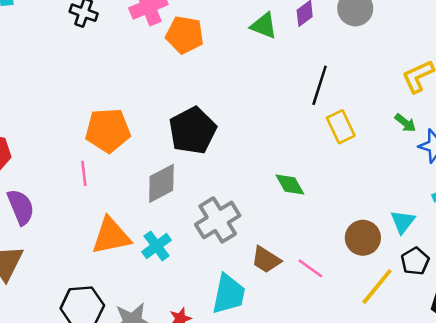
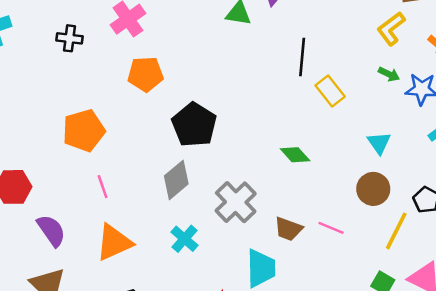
orange pentagon: (185, 35) -> (145, 74), moved
orange pentagon: (108, 130) -> (84, 131), moved
cyan triangle: (403, 222) -> (379, 143), moved
orange triangle: (111, 236) -> (114, 242), moved

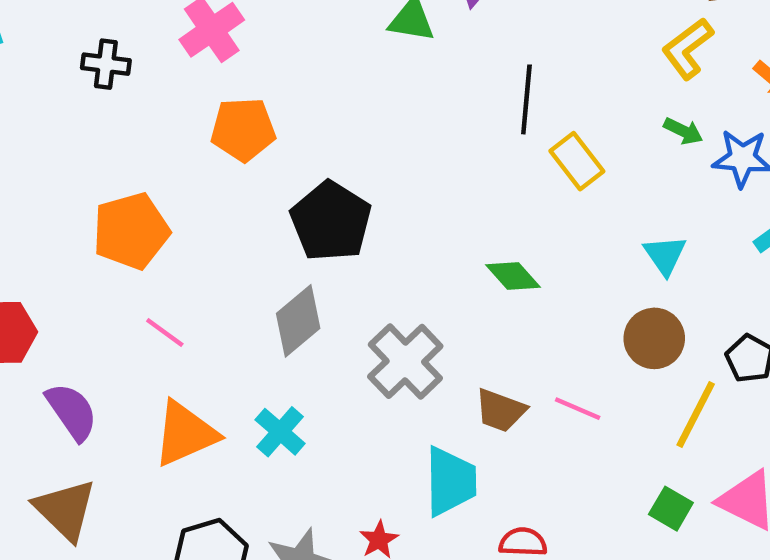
pink line: (103, 187) -> (165, 332), turned -35
cyan cross: (185, 239) -> (280, 432), moved

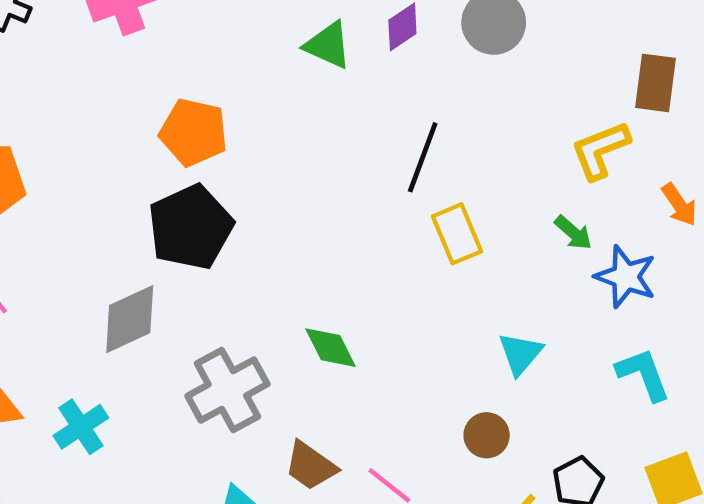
orange pentagon: (243, 129) -> (194, 132), moved
green diamond: (513, 276) -> (331, 348), moved
brown circle: (654, 338) -> (487, 435), size x0.7

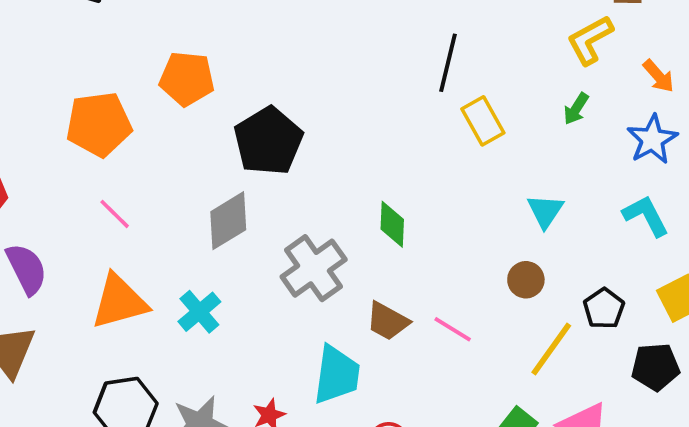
orange pentagon: (194, 132) -> (187, 79), moved
green arrow: (573, 233) -> (576, 109), turned 88
blue star: (626, 277) -> (652, 139), moved, turned 30
green diamond: (331, 348) -> (392, 224), turned 36

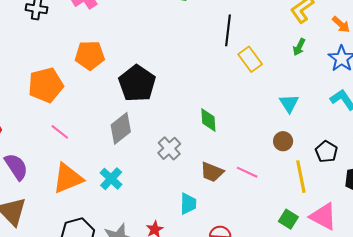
gray cross: (314, 268) -> (169, 148), size x0.7
yellow line: (551, 349) -> (301, 177), turned -40
cyan trapezoid: (337, 375) -> (188, 204), size x0.7

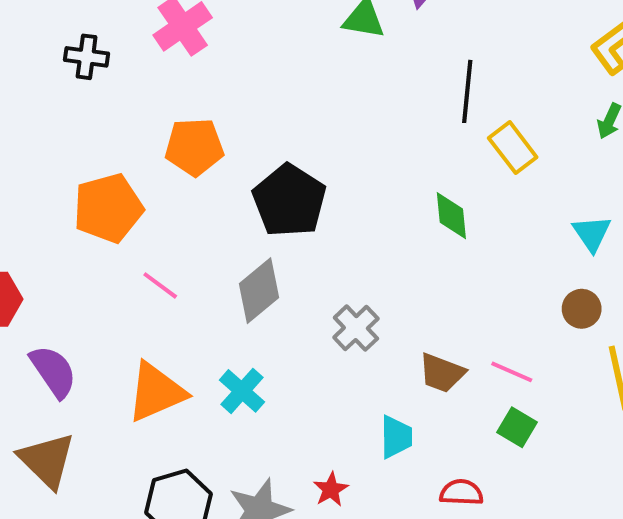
green diamond: (208, 120) -> (451, 216), moved
pink line: (60, 132) -> (160, 285), moved
green square: (288, 219) -> (517, 427), moved

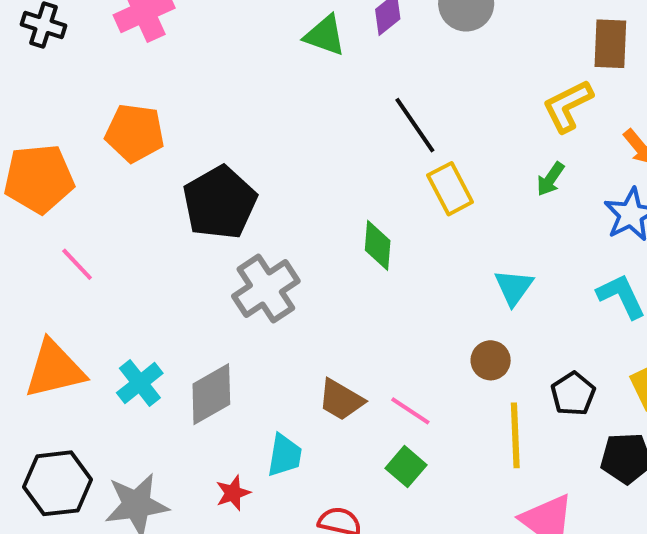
black line: (467, 91) -> (415, 125), turned -50
gray diamond: (259, 291) -> (211, 394), moved
gray cross: (356, 328) -> (266, 289), moved, size x1.4
red star: (331, 489) -> (233, 493), moved

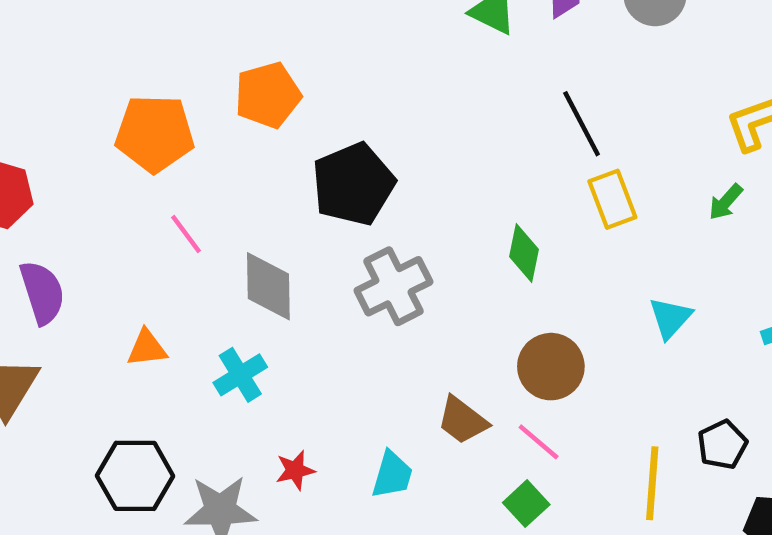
orange pentagon: (135, 133) -> (268, 95), turned -30
brown circle: (491, 360) -> (551, 367), moved, size x1.5
orange triangle: (54, 369) -> (147, 348), size x0.6
gray diamond: (211, 394) -> (268, 286), moved, turned -68
red star: (233, 493) -> (295, 470), moved

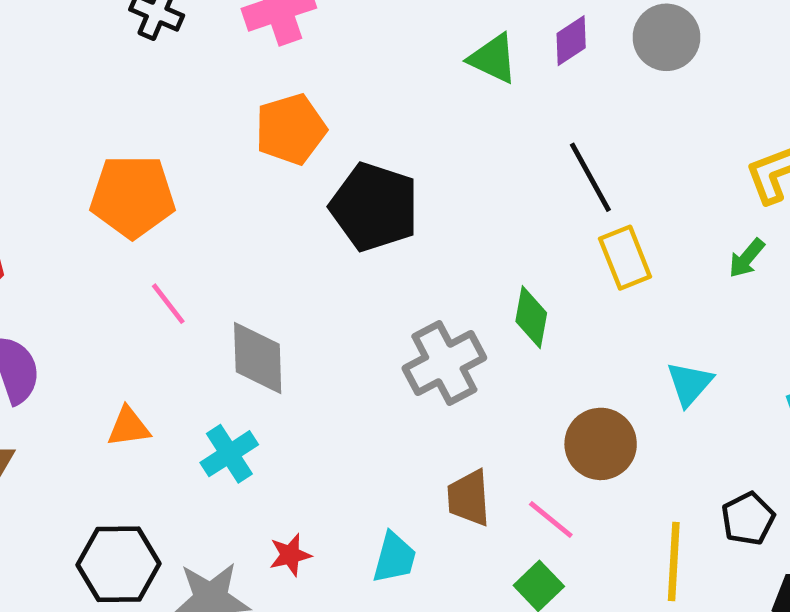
orange pentagon: (268, 95) -> (291, 129), moved
black pentagon: (353, 184) -> (374, 207), moved, turned -30
gray cross: (393, 286) -> (444, 363), moved
brown circle: (551, 367) -> (601, 444), moved
brown trapezoid: (462, 420) -> (469, 498), turned 50

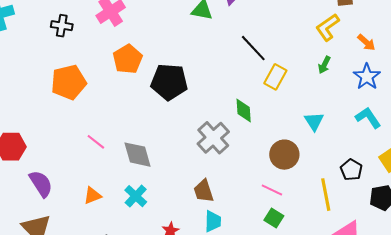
orange pentagon: (133, 196) -> (69, 82), moved
yellow rectangle: (625, 258) -> (275, 77), turned 65
brown trapezoid: (469, 498) -> (204, 191), moved

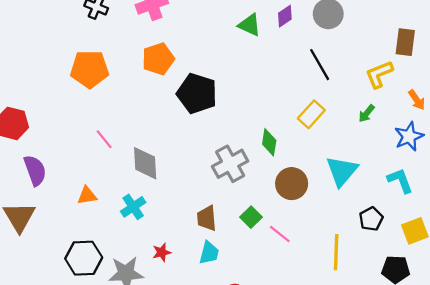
black line: (253, 48) -> (320, 65), moved
cyan triangle: (314, 121) -> (342, 171), size x1.5
brown circle: (284, 155) -> (292, 184), moved
black pentagon: (351, 170) -> (371, 219), moved
green square: (274, 218) -> (251, 217), moved

